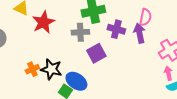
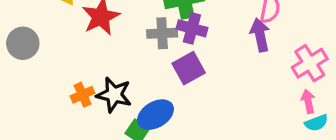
purple cross: (116, 29) -> (192, 28), moved
blue ellipse: (76, 81) -> (155, 115), turned -65

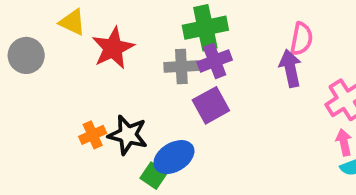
purple cross: (192, 28) -> (215, 61), turned -36
gray circle: (23, 43) -> (26, 55), moved

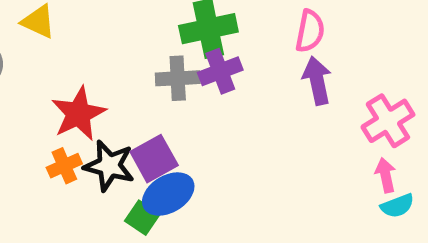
pink semicircle: (301, 39) -> (310, 31), moved
red star: (113, 48) -> (78, 114), moved
purple square: (211, 105) -> (154, 159), moved

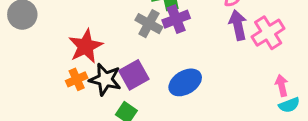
gray cross: (178, 78) -> (149, 24), turned 32
pink cross: (388, 121) -> (268, 33), moved
blue ellipse: (168, 194) -> (185, 82), moved

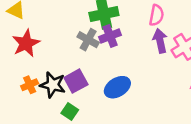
red star: (86, 46) -> (26, 43), moved

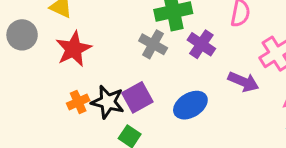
purple cross: (110, 36) -> (201, 44), moved, turned -35
purple arrow: (160, 41) -> (243, 82), moved, turned 125

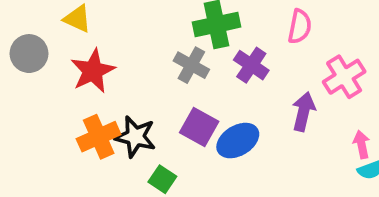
purple arrow: (243, 82) -> (304, 112), turned -100
purple square: (137, 97) -> (199, 127), moved, turned -32
orange cross: (78, 102) -> (99, 137), size x1.5

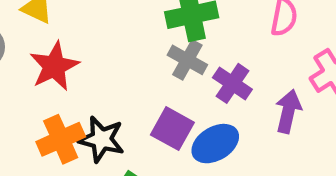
gray cross: (191, 65) -> (187, 60), moved
purple cross: (251, 65) -> (232, 83), moved

